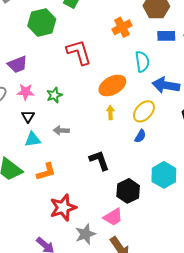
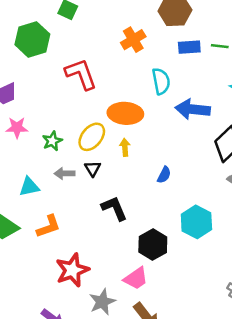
orange ellipse: (112, 85) -> (125, 113), turned 36
green star: (54, 95) -> (52, 141), moved
yellow ellipse: (144, 111) -> (92, 137), moved
black triangle: (28, 116) -> (93, 168), moved

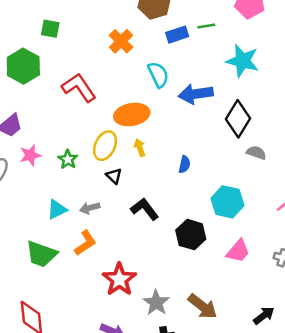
gray arrow: (64, 174) -> (90, 208), moved
pink trapezoid: (136, 278) -> (238, 251), moved

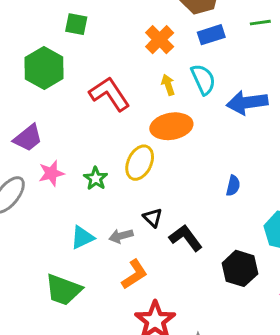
blue rectangle: (177, 35) -> (211, 35), moved
yellow arrow: (140, 148) -> (168, 85), moved
black triangle: (114, 176) -> (153, 218), moved
orange L-shape: (85, 243) -> (134, 274), moved

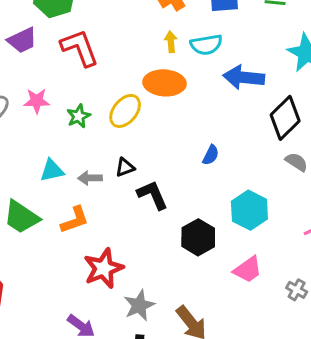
cyan semicircle: (203, 79) -> (206, 45), turned 92
red L-shape: (110, 94) -> (80, 48), moved
purple trapezoid: (28, 138) -> (22, 40), moved
black triangle: (153, 218) -> (125, 167), turned 42
orange L-shape: (134, 274) -> (75, 220), moved

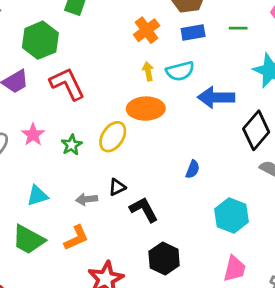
pink star: (37, 101) -> (33, 135), turned -30
cyan triangle: (52, 171) -> (37, 196), moved
black hexagon: (198, 237) -> (164, 259), moved
pink trapezoid: (248, 270) -> (235, 269), turned -36

